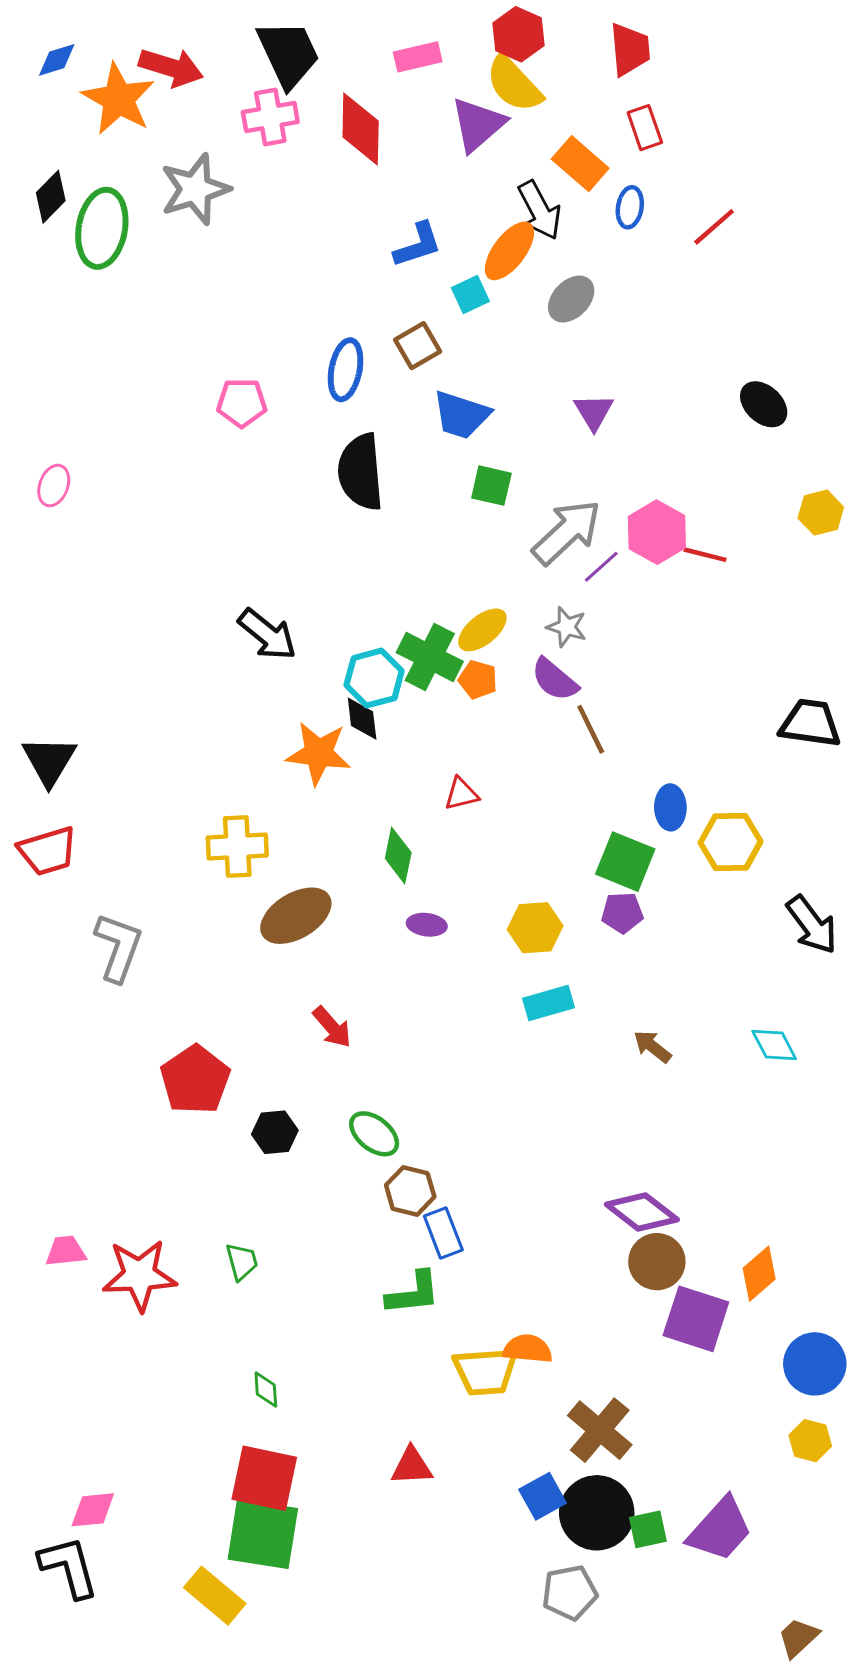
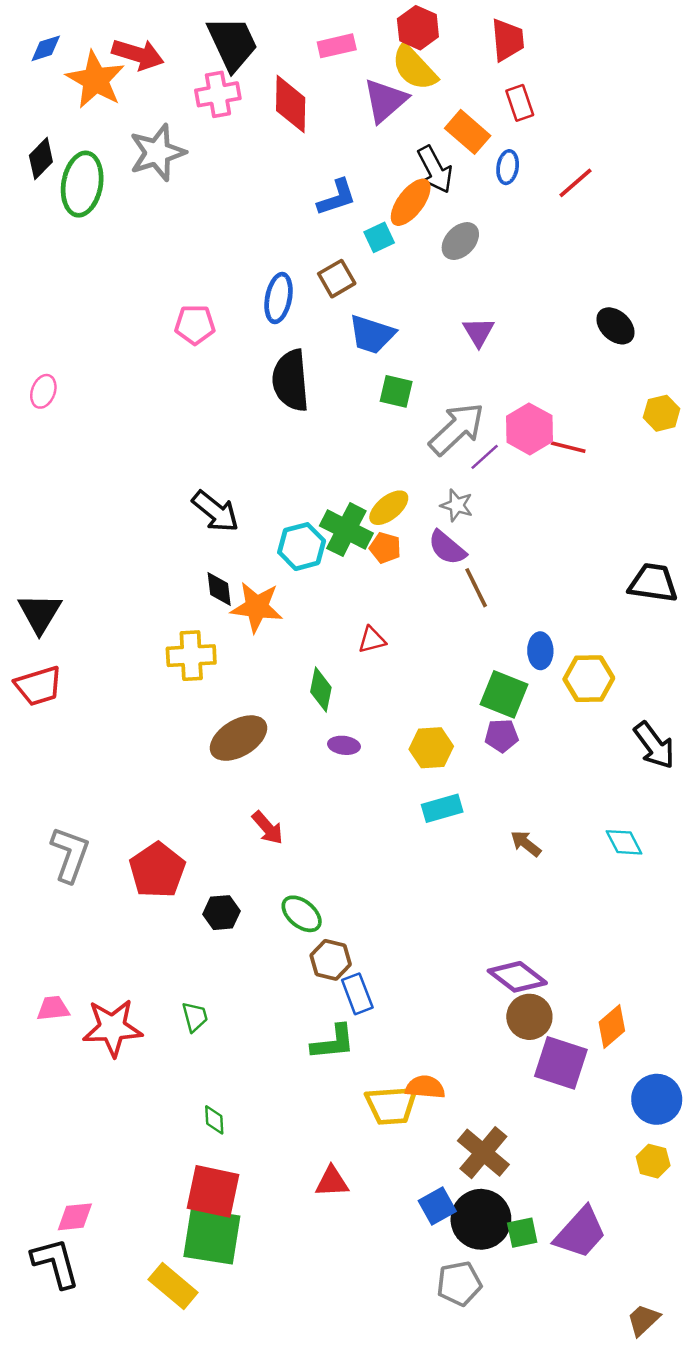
black diamond: (362, 719) -> (219, 589), moved
yellow cross: (237, 847) -> (191, 656), moved
gray L-shape: (118, 947) -> (70, 854), moved

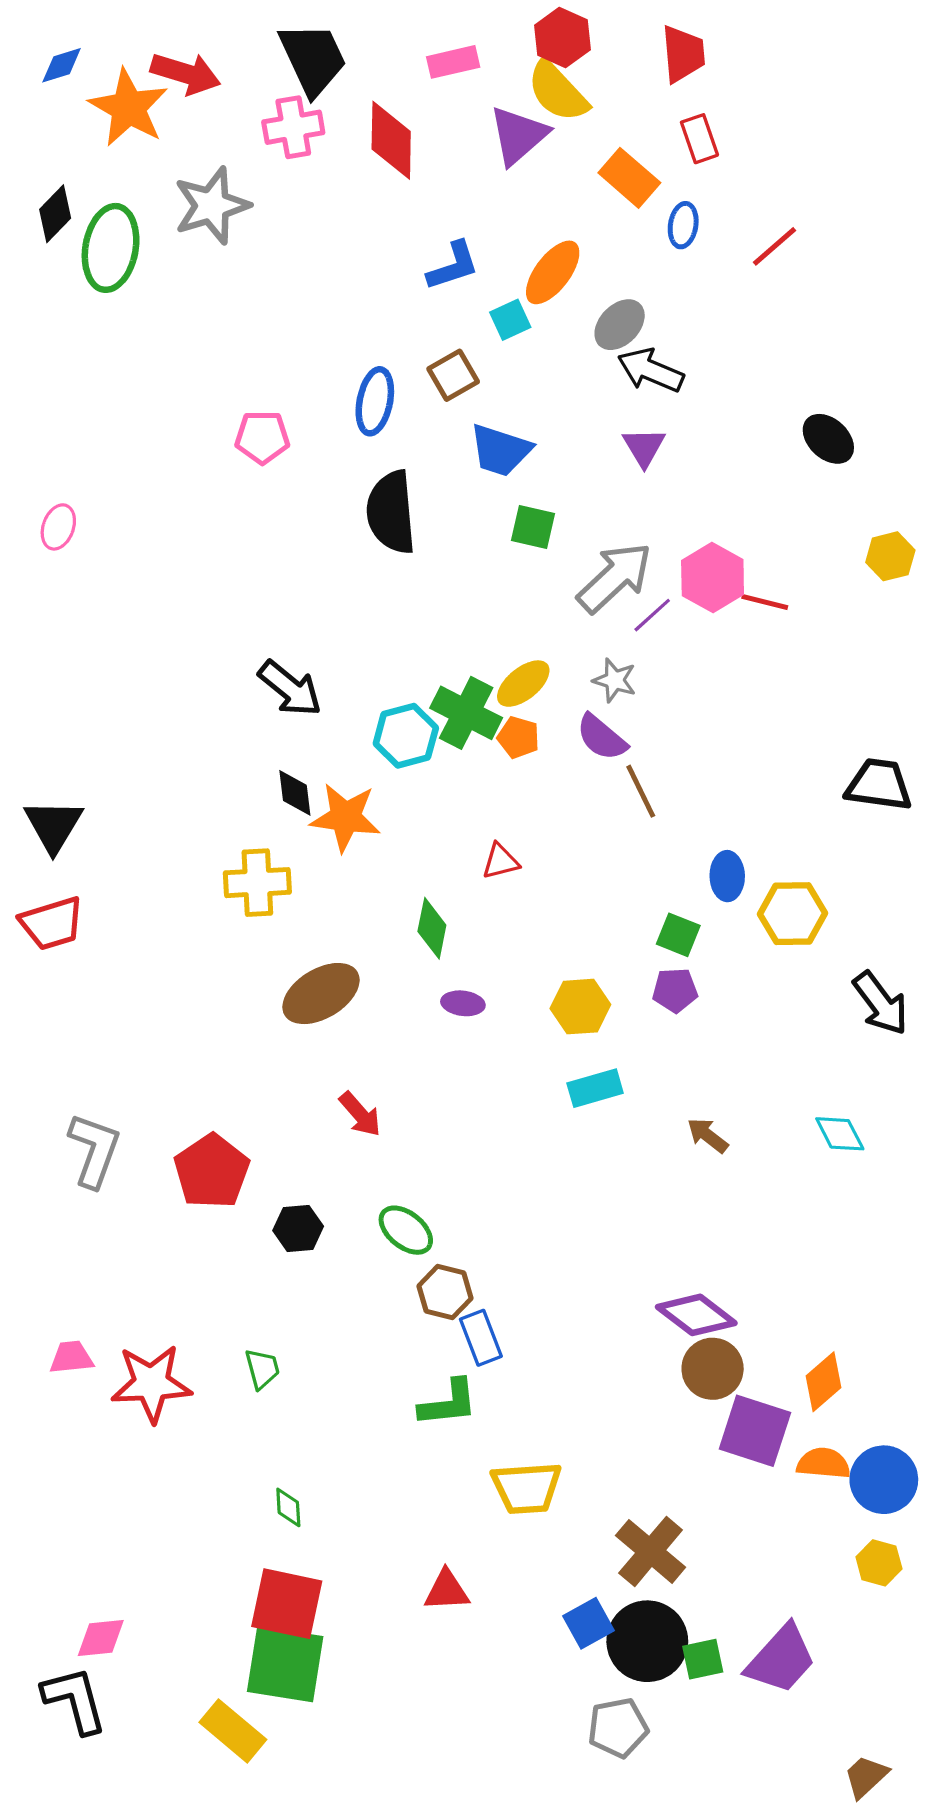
black arrow: (435, 170) -> (651, 370), moved, turned 141
green square: (504, 694) -> (678, 935), size x0.7
orange semicircle: (425, 1087) -> (823, 1463), moved

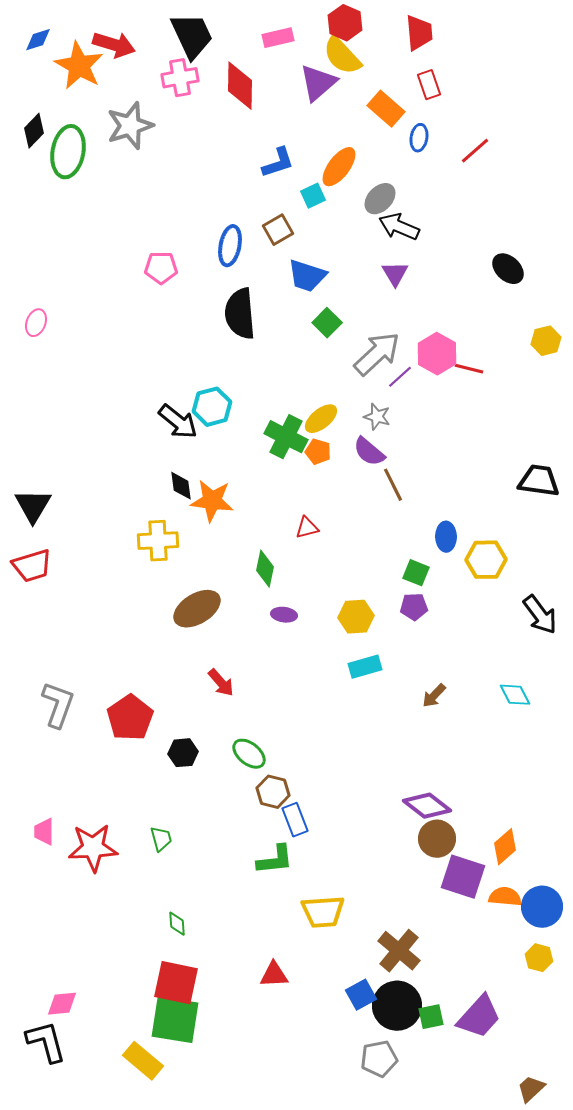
green square: (533, 527) -> (327, 323), turned 32
cyan hexagon: (406, 736) -> (212, 407), moved
brown arrow: (708, 1135) -> (434, 696), turned -84
pink trapezoid: (71, 1357) -> (44, 832), turned -84

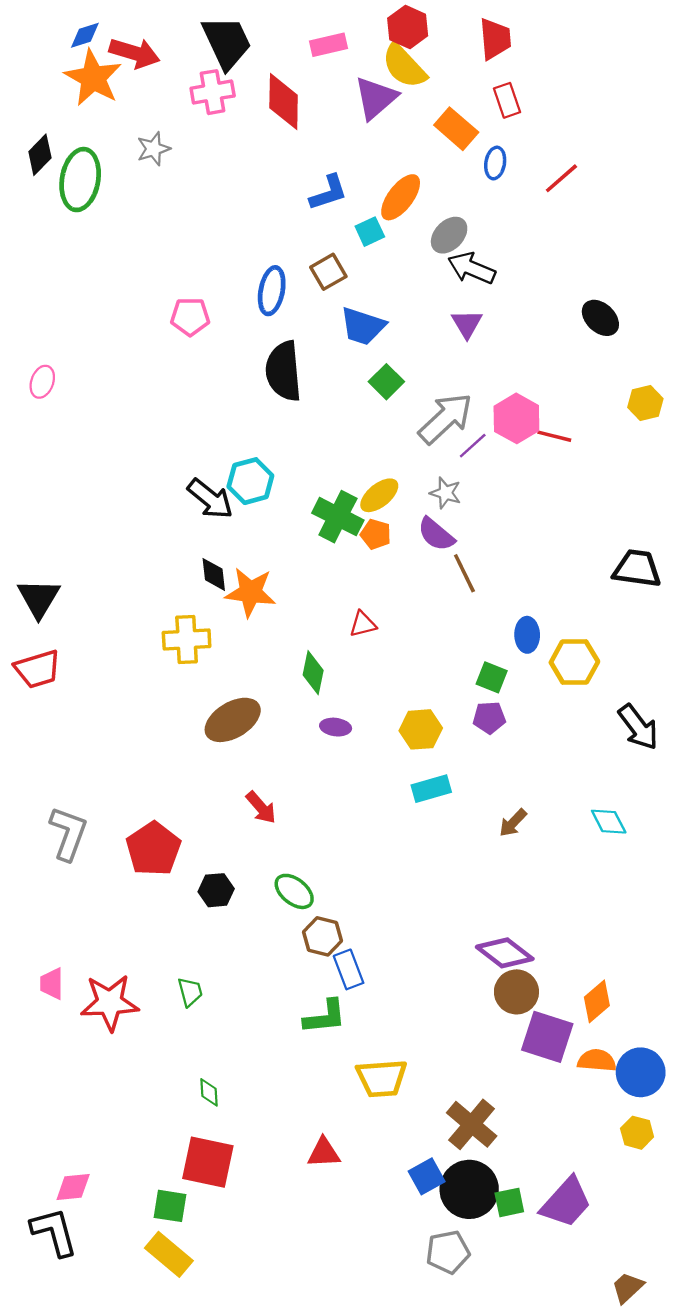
blue diamond: (38, 40) -> (85, 35), moved
gray star: (130, 126) -> (153, 149), size x0.6
green square: (175, 1020) -> (170, 1206), moved, size x0.6

